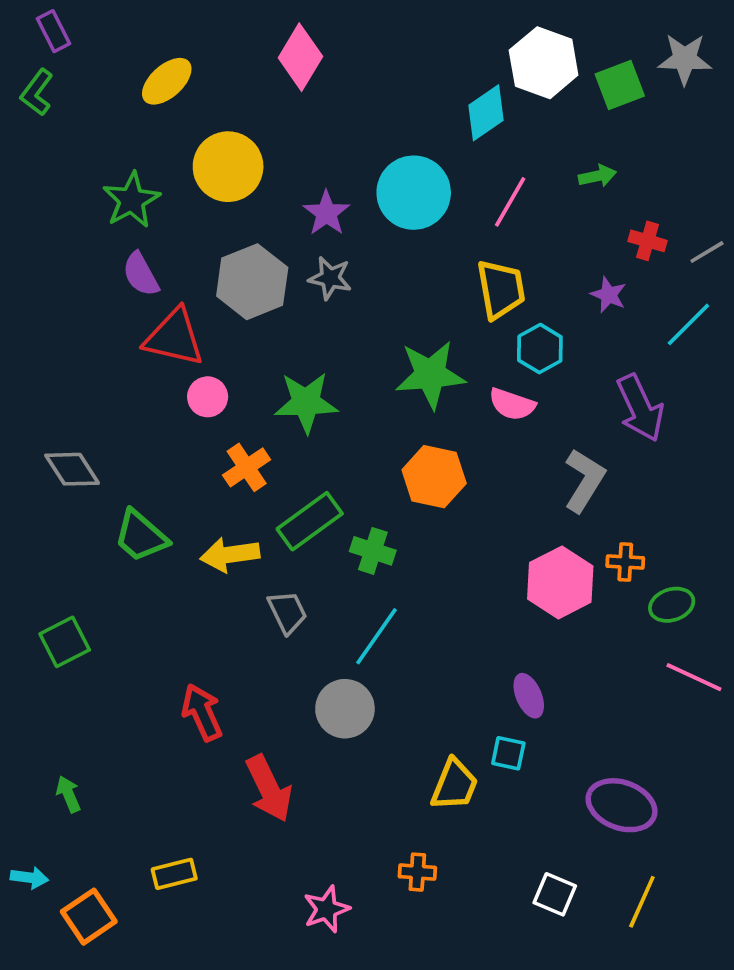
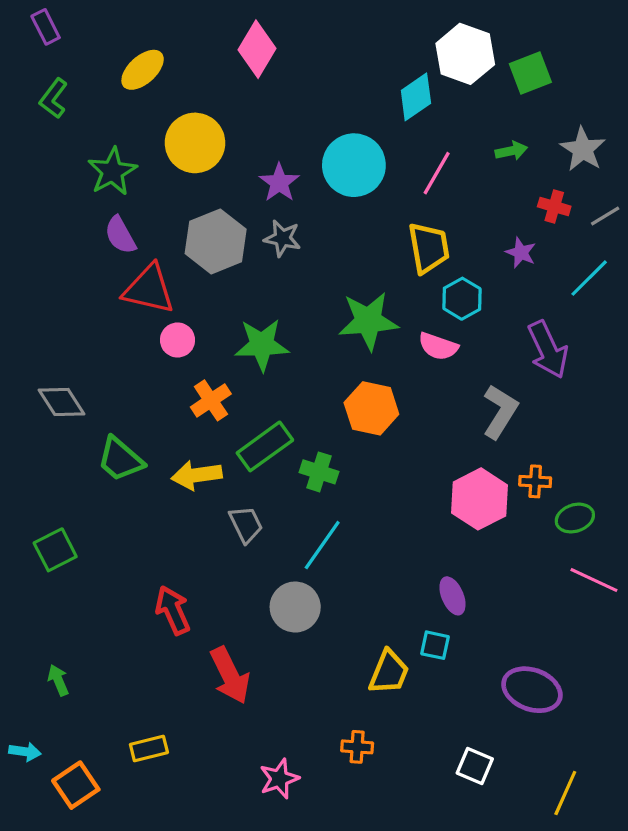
gray star: (685, 59) -> (583, 149), moved, turned 30
green L-shape: (37, 92) -> (54, 98), moved
yellow line: (642, 902) -> (565, 793), moved

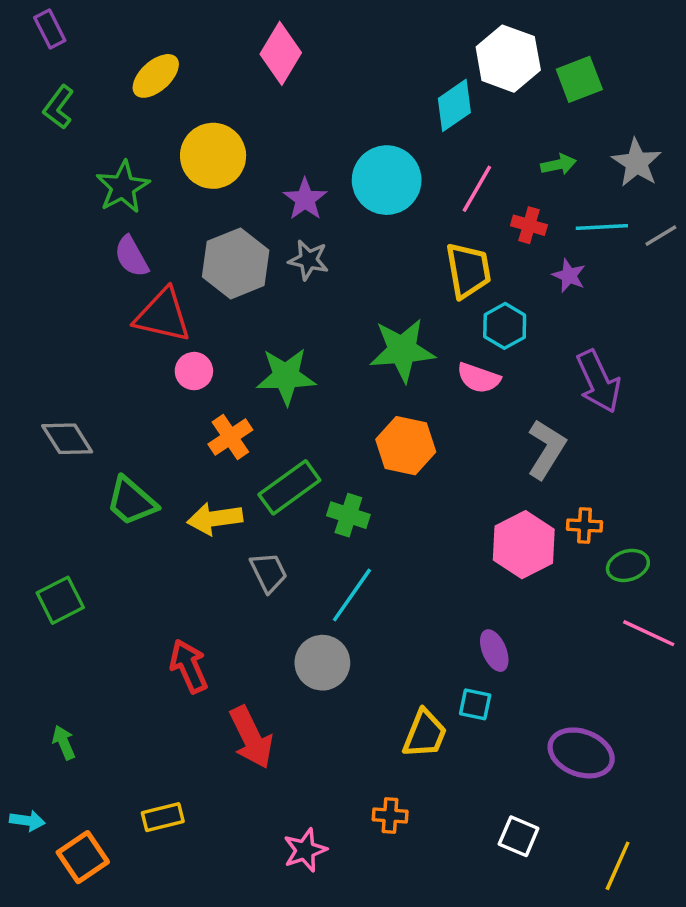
red cross: (554, 206) -> (529, 225), moved
cyan line: (589, 278) -> (602, 227), moved, turned 42

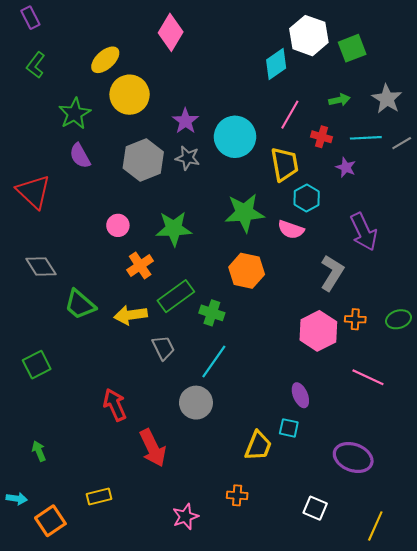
yellow ellipse: (156, 76) -> (105, 60), moved
cyan circle: (387, 180) -> (235, 137), moved
red triangle: (163, 315) -> (34, 192), moved, turned 30
green ellipse: (628, 565) -> (399, 319), moved
pink line: (649, 633) -> (368, 377), moved

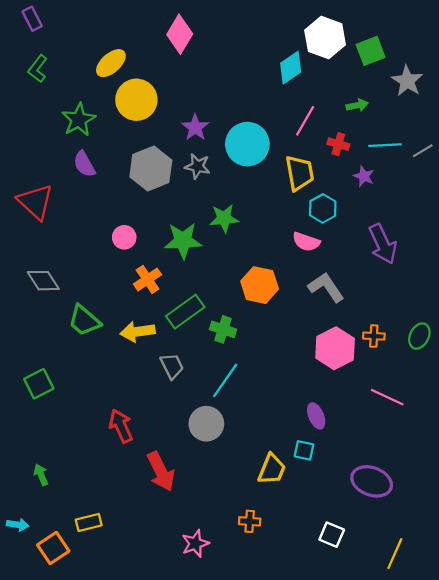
gray star: (387, 99) -> (407, 81), moved
green star: (245, 213) -> (224, 218), moved, size x0.7
gray L-shape: (332, 273) -> (326, 287), moved, turned -66
green ellipse: (399, 319) -> (419, 336), turned -45
yellow rectangle: (99, 496) -> (89, 522), moved

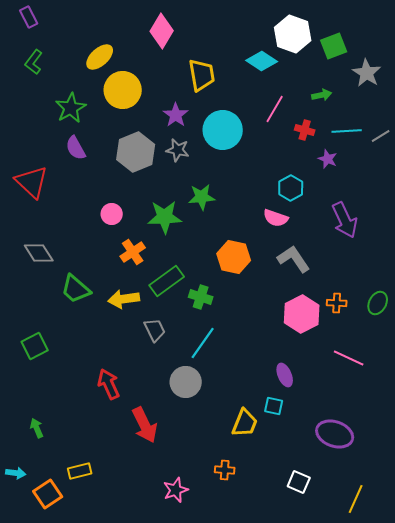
cyan diamond: (291, 68) -> (262, 61), turned 68
yellow trapezoid: (300, 173) -> (202, 75), moved

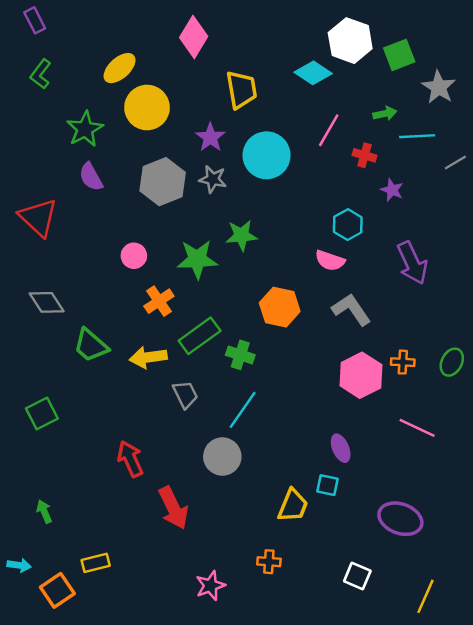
cyan line: (347, 131) -> (417, 136), moved

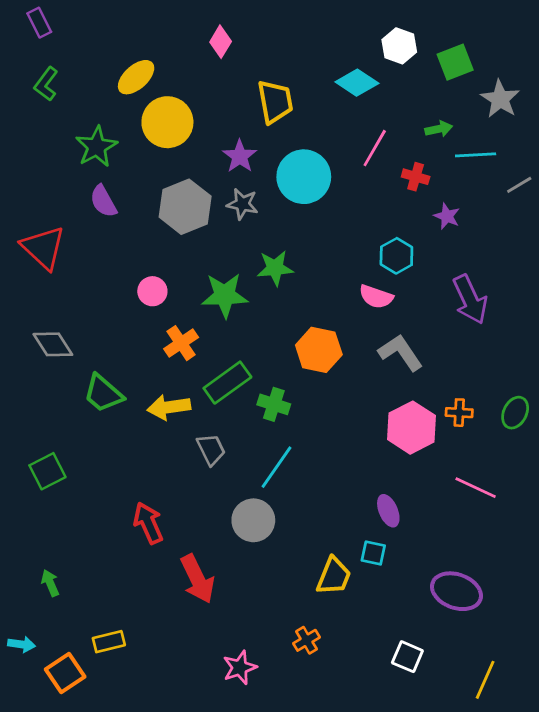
pink diamond: (194, 37) -> (221, 42), size x0.7
white hexagon: (350, 41) -> (399, 46), size x0.7
orange cross: (269, 562) -> (306, 640), turned -35

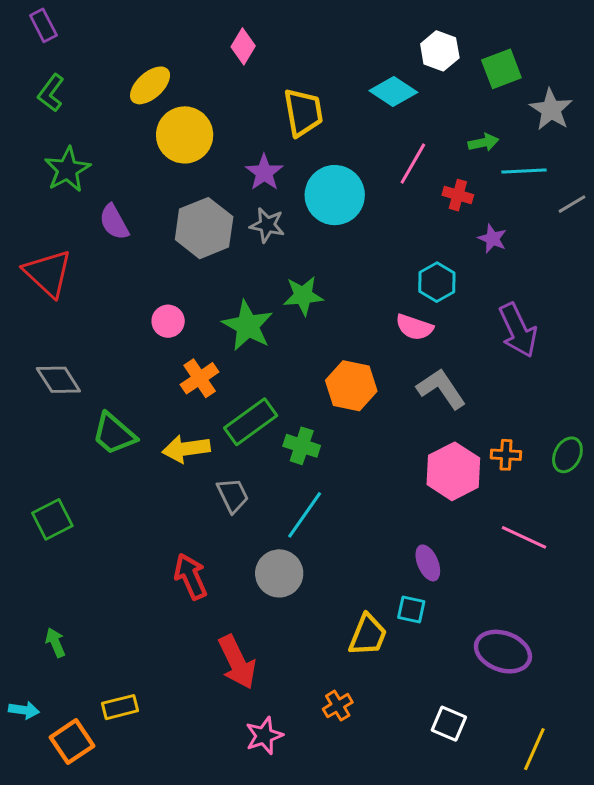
green star: (97, 147) -> (67, 170), moved
green star: (225, 295) -> (248, 326), turned 30
red arrow: (148, 523) -> (191, 576), moved
red arrow: (197, 579) -> (237, 662), moved

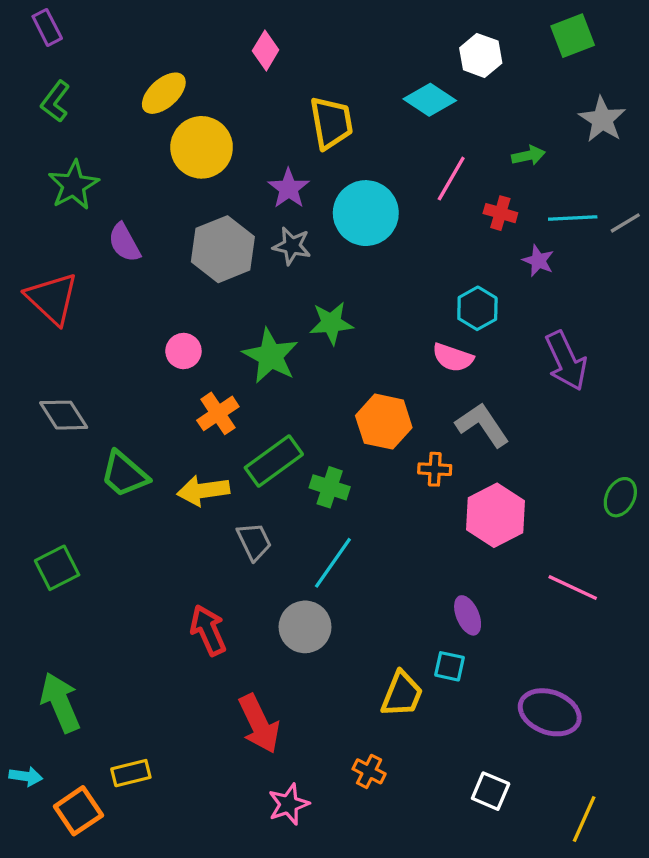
green square: (501, 69) -> (573, 36), moved
cyan line: (524, 171) -> (573, 218), moved
orange cross: (506, 455) -> (435, 469), moved
green arrow: (55, 643) -> (60, 702), size x1.8
orange cross: (338, 706) -> (369, 771), turned -32

